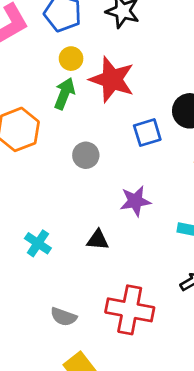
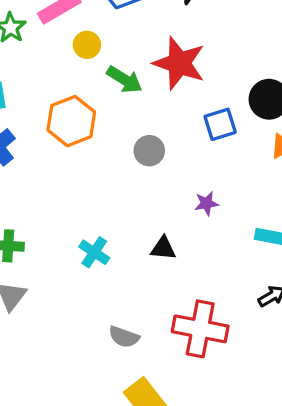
yellow circle: (71, 59) -> (87, 45), moved
green arrow: (64, 94) -> (124, 80), turned 100
purple star: (135, 201) -> (206, 203), size x0.7

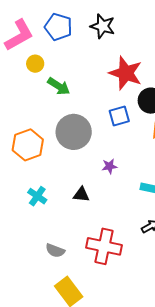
red star: (179, 63) -> (126, 73), moved
orange hexagon: (71, 121) -> (28, 145), moved
gray circle: (149, 151) -> (74, 132), size x1.8

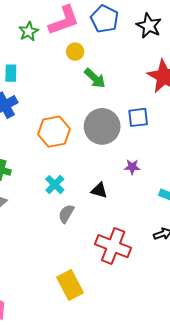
blue square: (119, 116) -> (138, 117), moved
gray semicircle: (55, 251) -> (66, 214), moved, turned 90

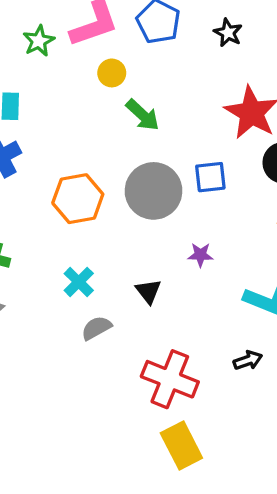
black star: (149, 26) -> (228, 33), size x0.7
black triangle: (99, 190) -> (148, 291), turned 36
gray semicircle: (66, 214) -> (96, 328), turned 30
yellow rectangle: (70, 285) -> (181, 446), moved

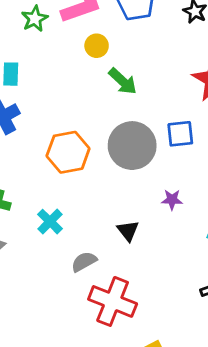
cyan cross: (79, 282) -> (50, 222), moved
red cross: (170, 379) -> (113, 301), moved

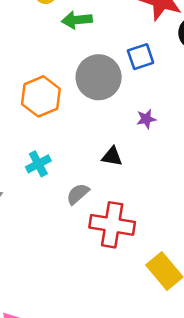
green arrow: (123, 81) -> (77, 20), turned 144
cyan cross: (50, 222) -> (38, 164), turned 30
black triangle: (128, 231) -> (112, 156), turned -30

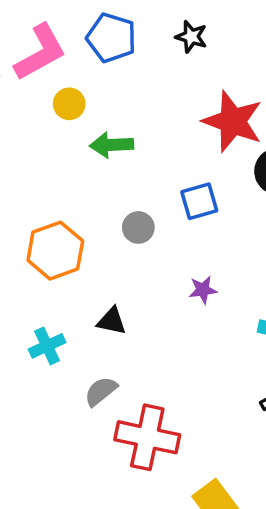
gray circle: (99, 77) -> (138, 227), size x0.5
black triangle: (112, 156) -> (112, 321), moved

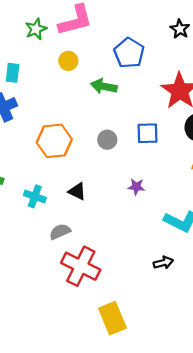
black star: (191, 37) -> (180, 29), moved
blue pentagon: (111, 38) -> (129, 53), moved
yellow circle: (69, 104) -> (68, 61), moved
cyan cross: (47, 346) -> (35, 196), turned 30

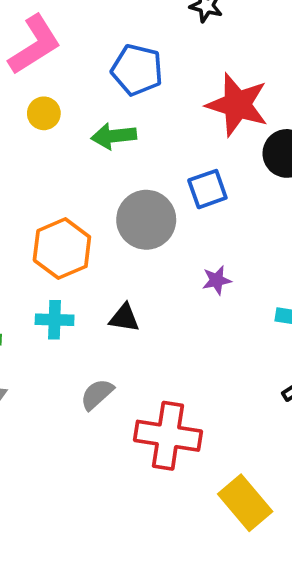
gray circle: (107, 140) -> (146, 220), size x1.8
cyan cross: (35, 196) -> (55, 320), moved
gray semicircle: (60, 232) -> (97, 394), moved

